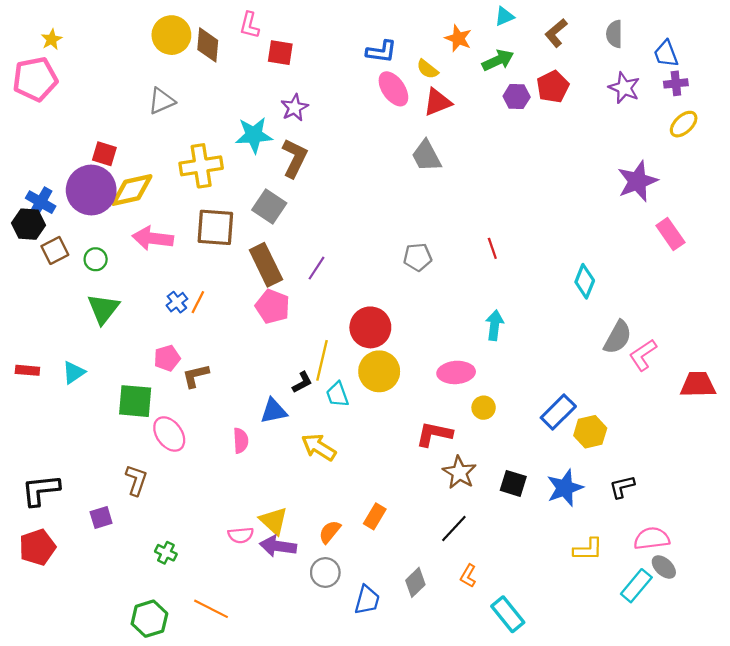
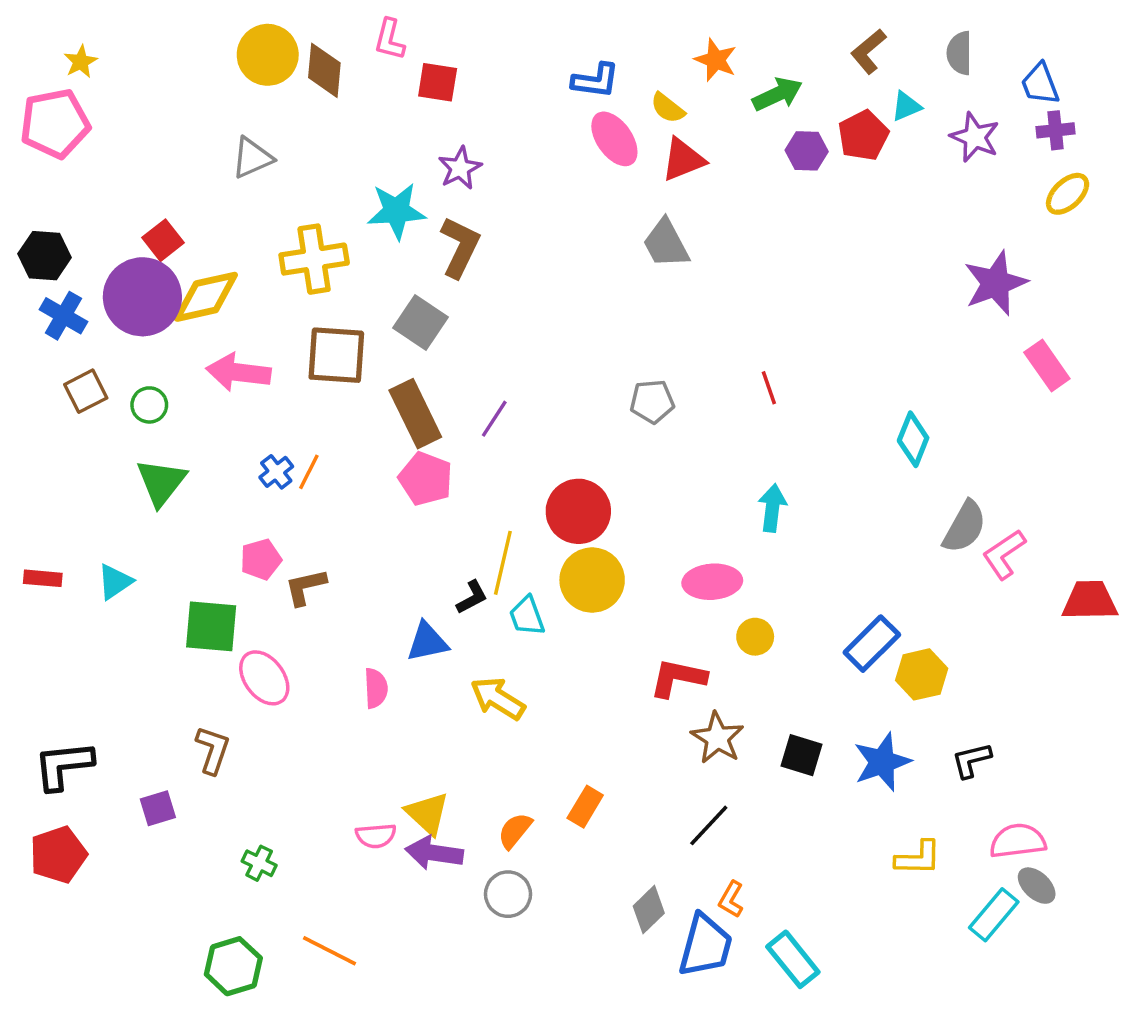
cyan triangle: (504, 16) -> (906, 106), moved
red square: (104, 154) -> (163, 240), turned 35
black hexagon: (29, 224) -> (45, 256), moved
blue trapezoid: (367, 600) -> (705, 946), moved, size x1.4

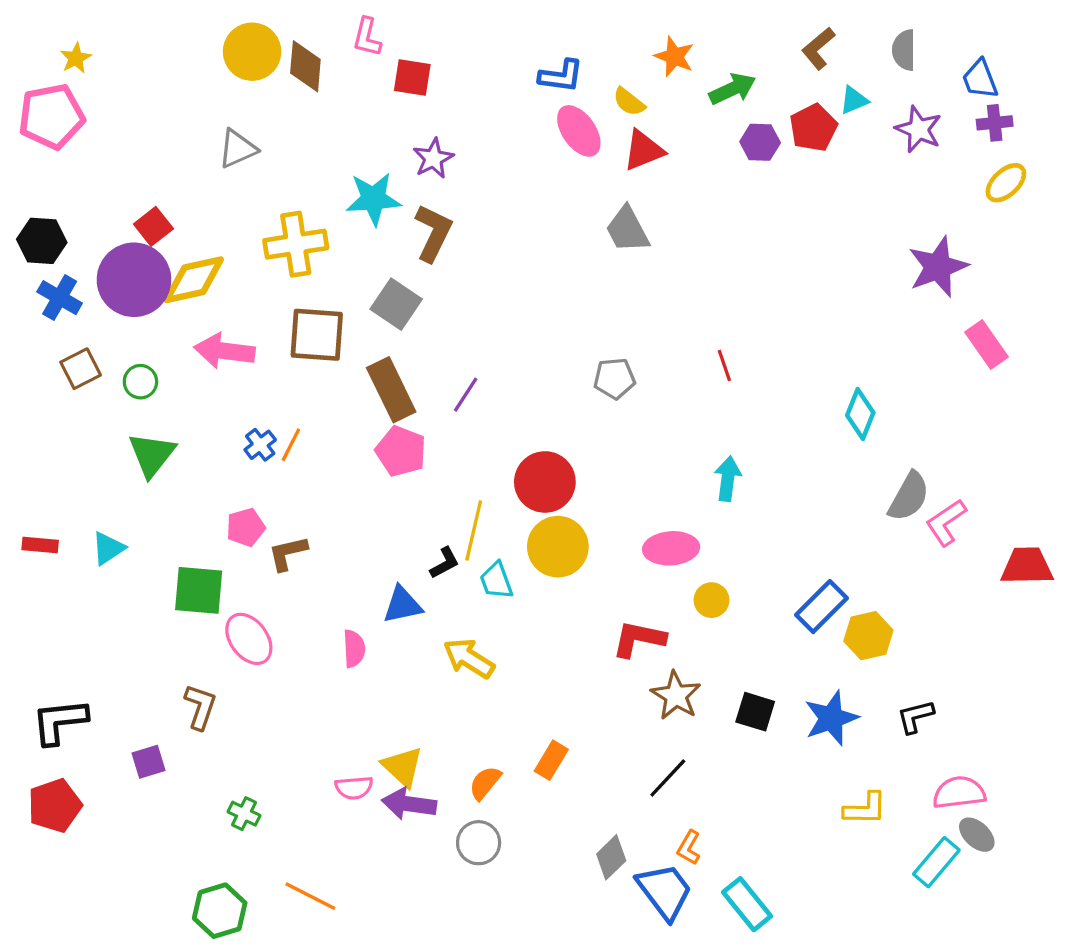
blue trapezoid: (705, 946) -> (665, 891), turned -52

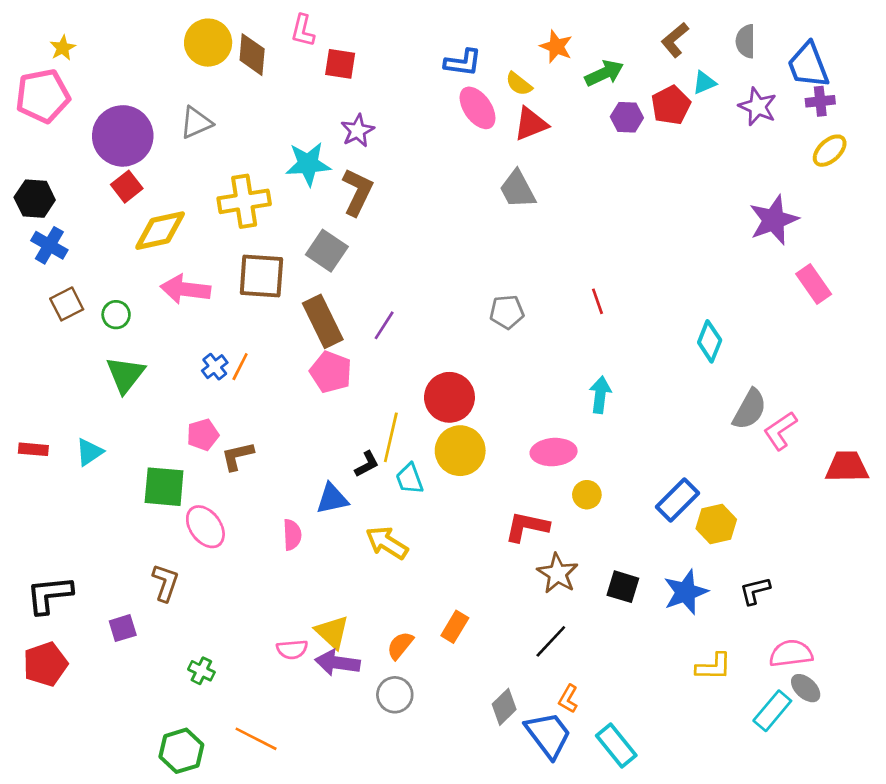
blue trapezoid: (980, 79) -> (808, 65), size x1.4
purple circle: (134, 280) -> (123, 136), moved

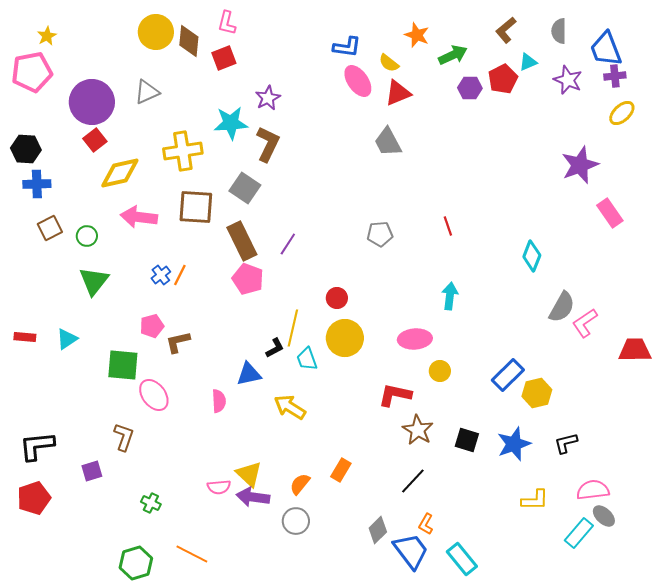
red square: (340, 64) -> (224, 58), moved, turned -30
blue cross: (49, 245) -> (37, 184), turned -32
red circle: (449, 397) -> (337, 298), size x0.6

